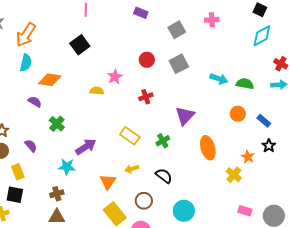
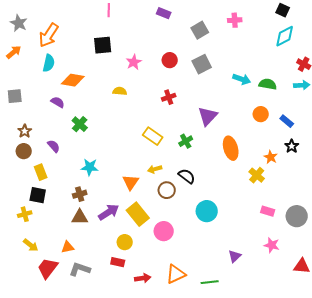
black square: (80, 45) -> (103, 45), turned 30
pink star: (115, 77) -> (134, 62), moved
purple arrow: (86, 147) -> (109, 212), moved
brown circle: (144, 201) -> (167, 190), moved

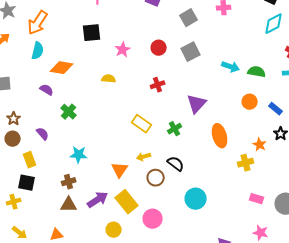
yellow cross: (257, 175) -> (246, 163), turned 35

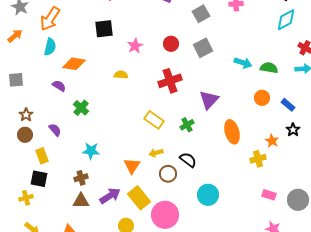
red cross: (158, 85) -> (170, 81), size x1.6
pink circle: (153, 219) -> (165, 215), size x1.4

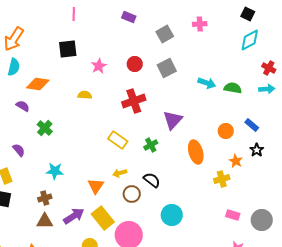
orange circle: (262, 98) -> (226, 131), moved

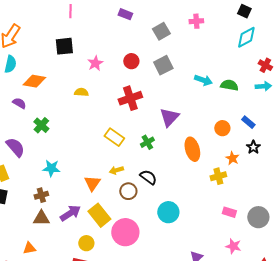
purple semicircle: (19, 150) -> (15, 147), size x1.5

